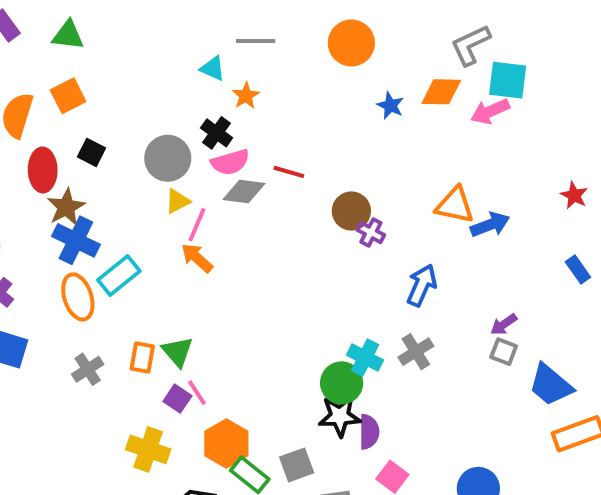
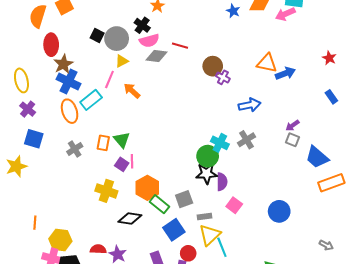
black square: (92, 152) -> (97, 35), moved
pink line: (197, 225) -> (109, 79), moved
blue arrow: (422, 285) -> (250, 105), turned 55
pink line: (197, 393) -> (132, 161), turned 32

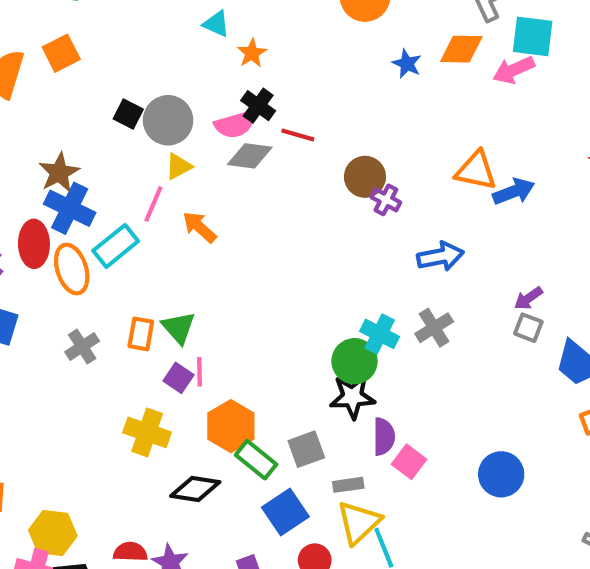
black cross: (142, 25) -> (258, 106), moved
red ellipse: (51, 45) -> (34, 244), moved
purple semicircle: (222, 182) -> (384, 437), moved

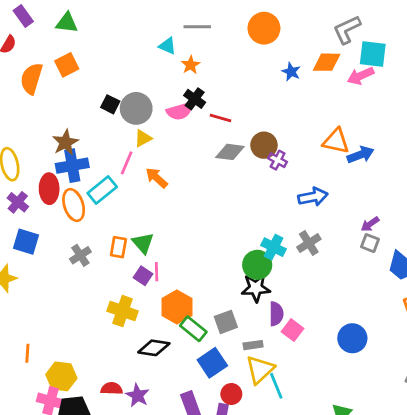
gray diamond: (250, 156) -> (230, 152), moved
blue cross: (70, 208) -> (72, 166), turned -36

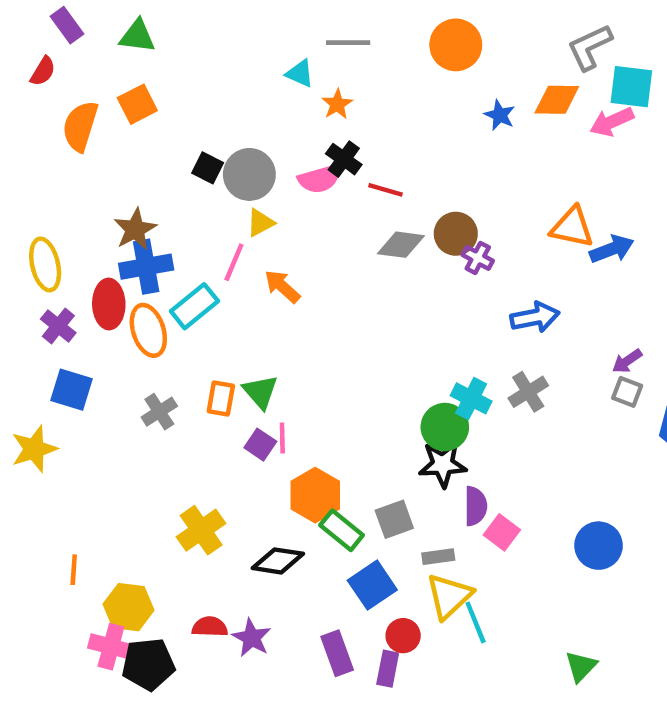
yellow cross: (123, 311) -> (201, 530), moved, turned 36

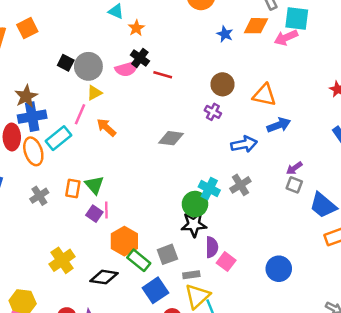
brown circle: (456, 234) -> (222, 84), moved
gray diamond: (401, 245) -> (171, 138), moved
blue arrow: (612, 249) -> (279, 125), moved

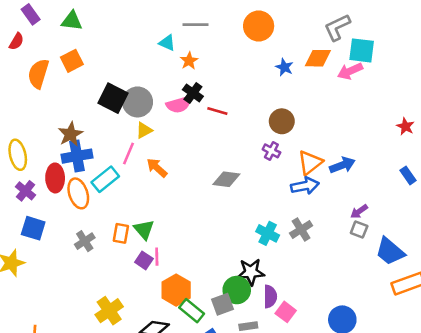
black square: (66, 63) -> (113, 98), size x1.6
orange triangle: (264, 95) -> (310, 163), moved, turned -50
green circle: (195, 204) -> (237, 290), moved

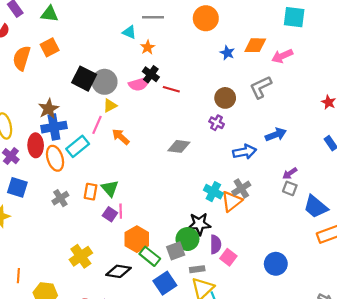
gray L-shape: (337, 27) -> (261, 87), moved
cyan square: (362, 50) -> (294, 17), moved
orange triangle: (310, 163) -> (232, 201), moved

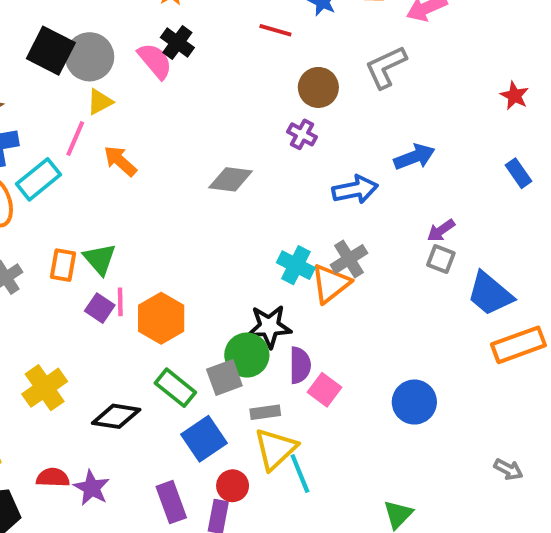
pink semicircle: (139, 84) -> (155, 61), turned -114
red line: (171, 89) -> (275, 30), moved
orange hexagon: (137, 239) -> (161, 318), moved

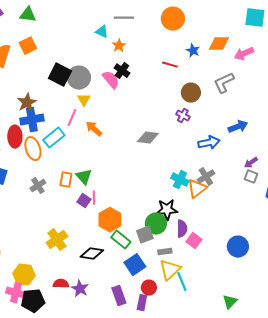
yellow triangle: (100, 102) -> (84, 100), turned -32
orange hexagon: (161, 318) -> (110, 220), moved

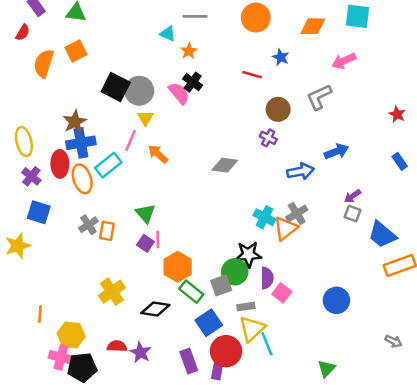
orange diamond: (219, 44) -> (313, 26), moved
orange rectangle: (66, 180) -> (107, 231), moved
red circle: (149, 288) -> (226, 351), size x1.6

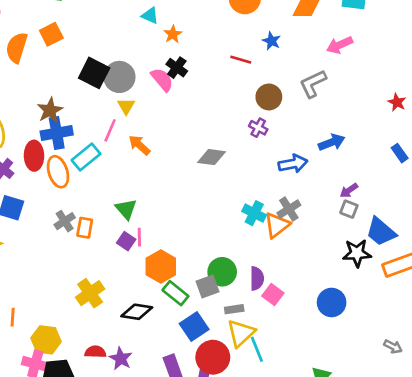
black star: (248, 254) -> (357, 253), moved

